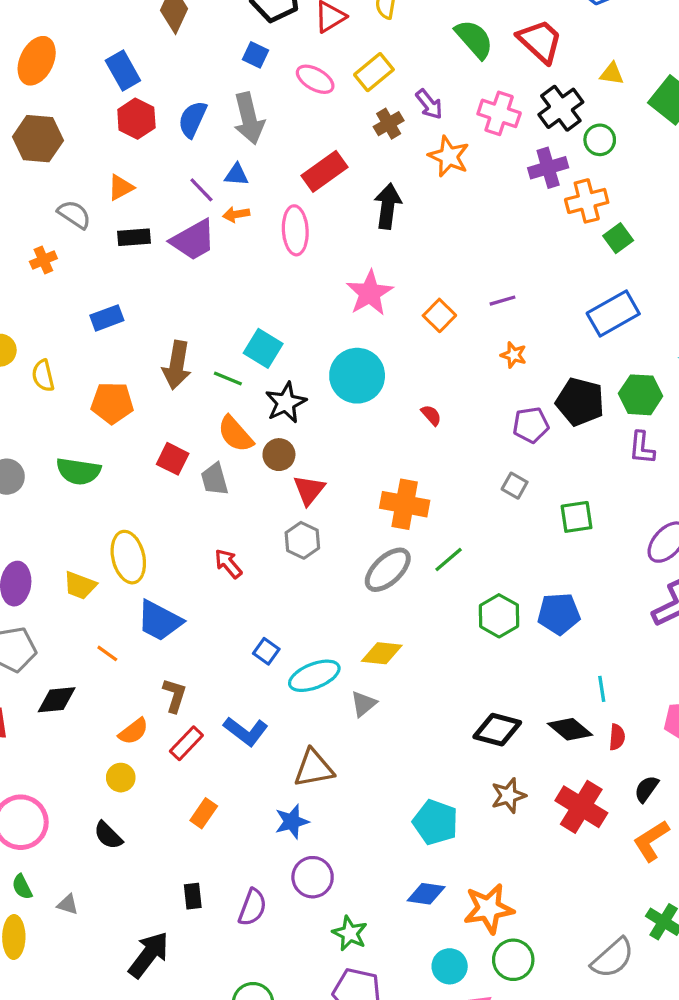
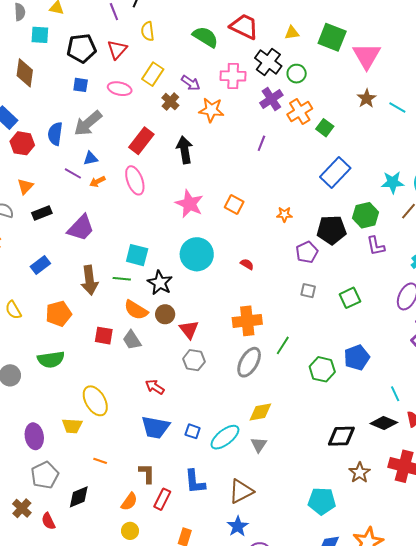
gray arrow: (249, 118) -> (88, 123), turned 80
purple trapezoid: (193, 240) -> (81, 228), moved
purple line: (503, 301) -> (261, 143), moved, turned -35
blue trapezoid: (160, 621) -> (155, 427), moved
blue L-shape: (246, 731) -> (195, 482), turned 64

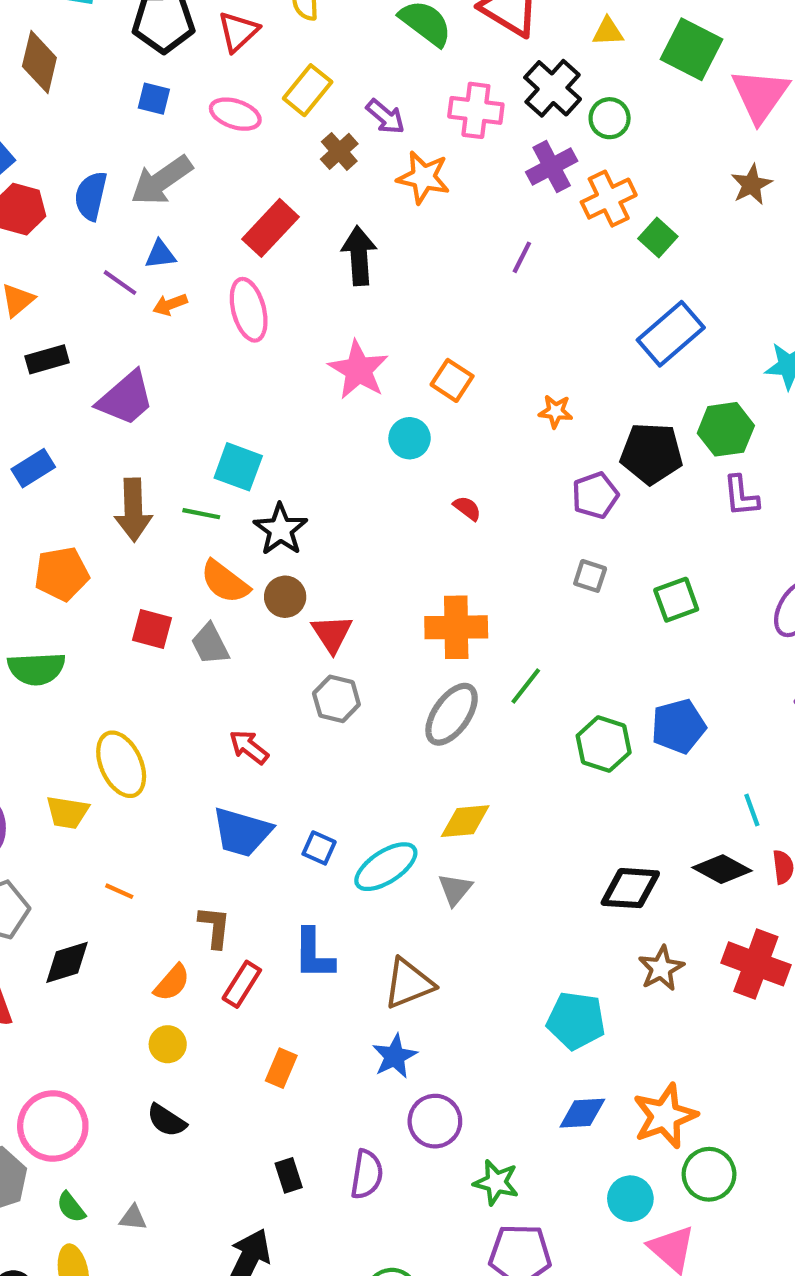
cyan circle: (197, 254) -> (410, 438), moved, size x0.6

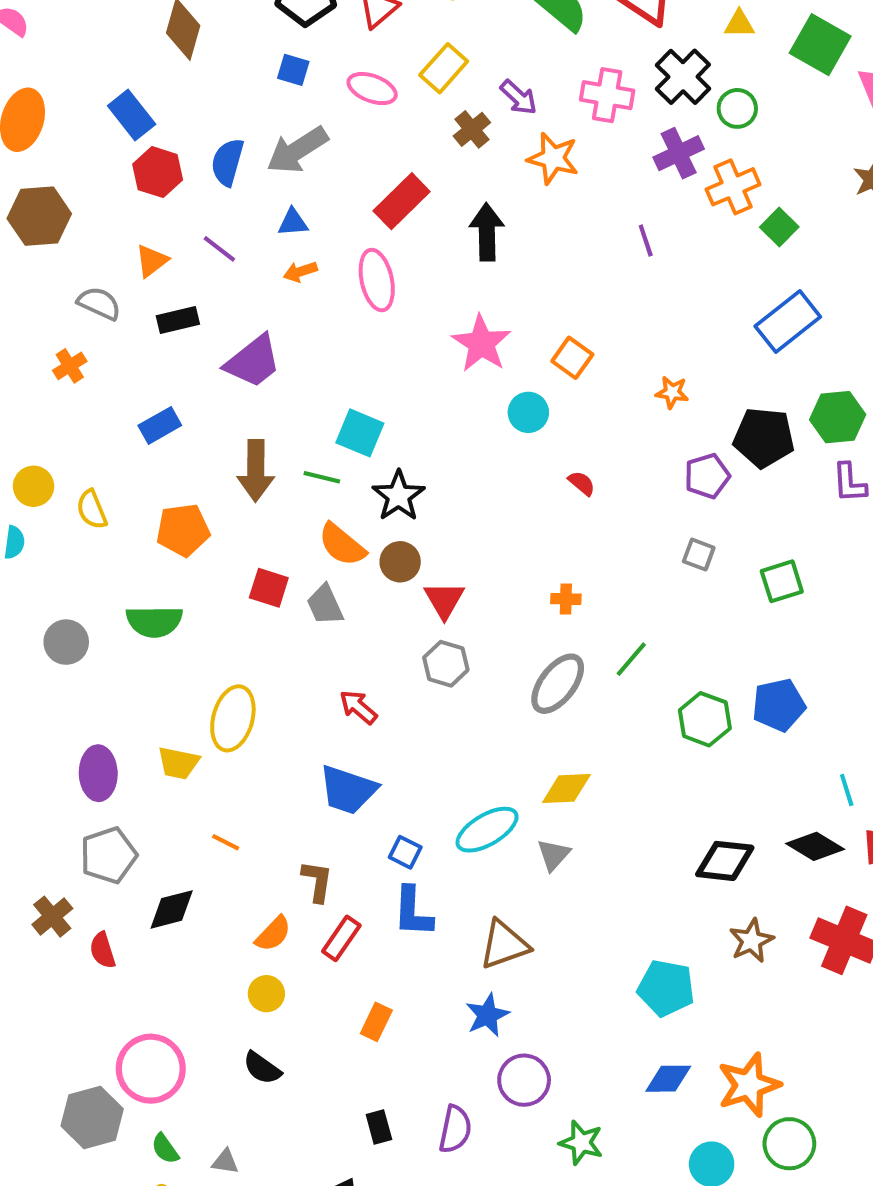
purple line: (522, 257) -> (646, 241), turned -48
purple line: (120, 283) -> (219, 249), moved
orange cross: (456, 627) -> (566, 599), size x0.5
yellow ellipse: (121, 764) -> (233, 718), turned 38
blue square: (319, 848) -> (405, 852), moved

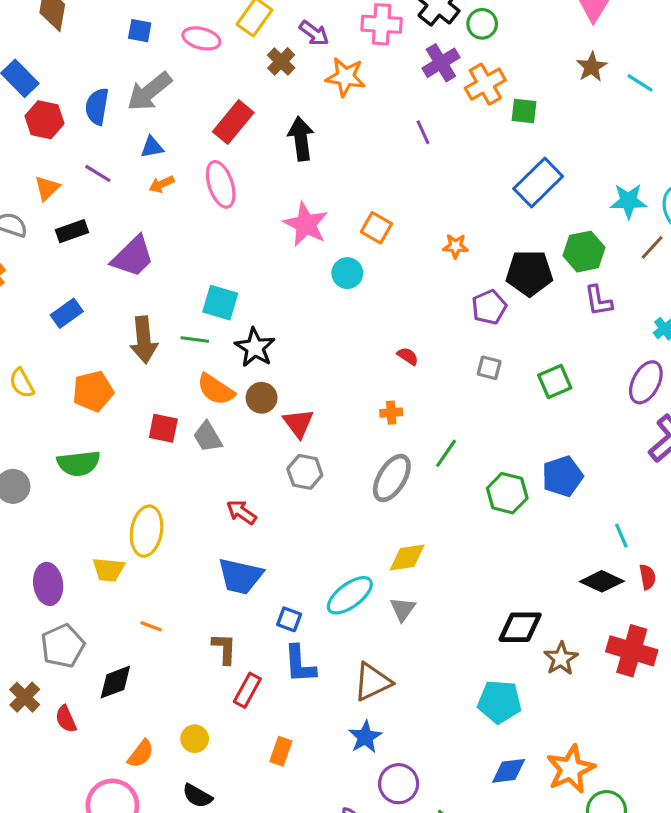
green square: (779, 227) -> (524, 111), turned -32
red semicircle: (582, 483) -> (408, 356), moved
black diamond: (725, 861) -> (520, 627), moved
orange semicircle: (273, 934) -> (141, 754), moved

